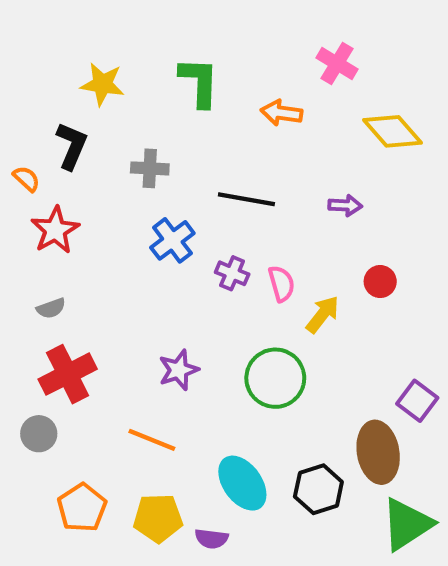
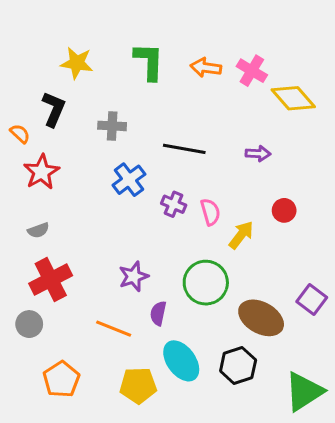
pink cross: (337, 63) -> (252, 71), moved
orange arrow: (281, 113) -> (206, 68), moved
brown ellipse: (378, 452) -> (261, 318), moved, turned -51
yellow pentagon: (158, 518) -> (138, 385), moved
purple semicircle: (212, 539) -> (158, 313), moved, turned 95

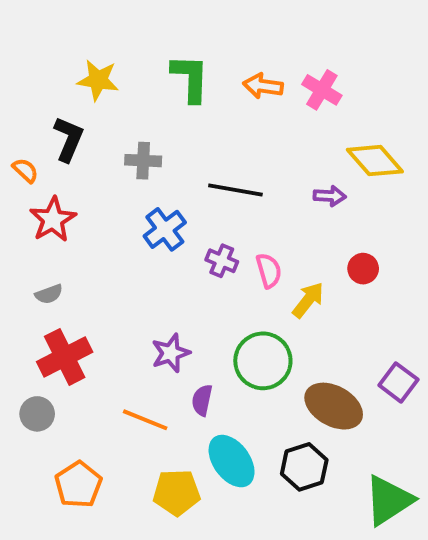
yellow diamond: (293, 98) -> (375, 161), moved

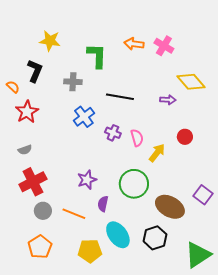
green L-shape: (190, 78) -> (97, 56), moved
gray circle: (37, 414) -> (43, 211), moved

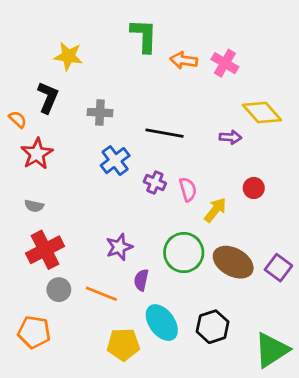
green L-shape: (97, 56) -> (144, 36), moved
gray semicircle: (25, 150) -> (34, 206), turned 32
brown ellipse: (170, 207) -> (233, 262), moved
orange pentagon: (40, 247) -> (34, 332), moved, turned -30

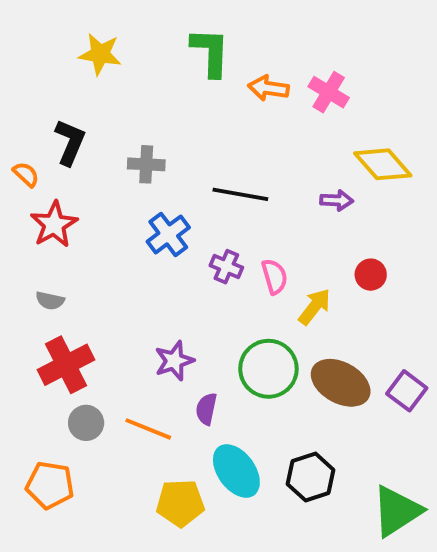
yellow star: (68, 56) -> (100, 54), moved

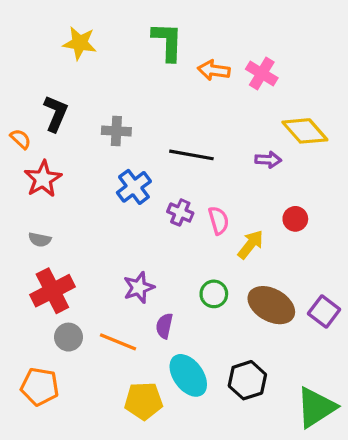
green circle: (268, 369) -> (214, 294), size x0.6

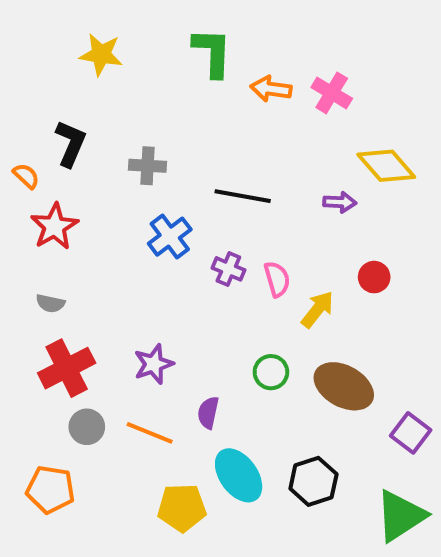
purple star: (139, 288) -> (154, 364), moved
purple square: (324, 311) -> (411, 433), moved

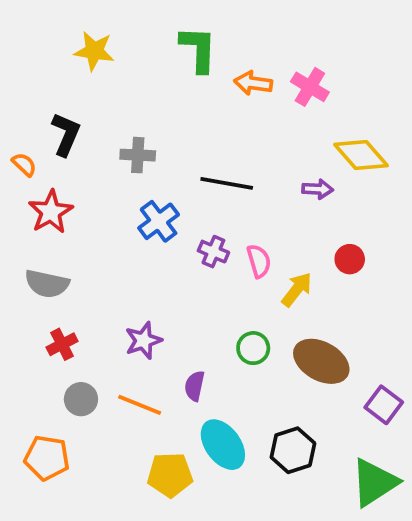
gray semicircle: (50, 303) -> (47, 284), size x1.6
red cross: (67, 368) -> (62, 344), size x0.6

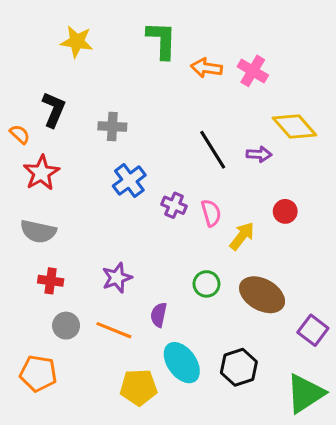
black line: (227, 183) -> (213, 150), moved, turned 48
red cross: (62, 344) -> (51, 281), turned 35

